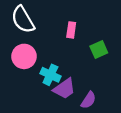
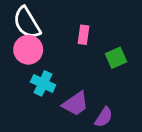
pink circle: (24, 56) -> (28, 50), moved
cyan cross: (50, 75) -> (43, 83), moved

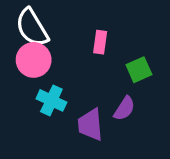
purple trapezoid: (75, 104) -> (90, 125), turned 120
purple semicircle: (104, 117) -> (124, 109), moved

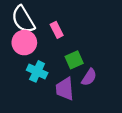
pink rectangle: (100, 42) -> (57, 30), moved, turned -35
green square: (139, 70) -> (74, 60), moved

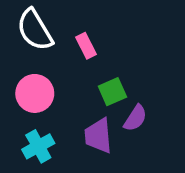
pink circle: (24, 43) -> (35, 93), moved
cyan cross: (37, 71) -> (38, 146), moved, turned 36

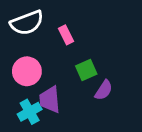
white semicircle: (35, 30) -> (27, 23), turned -80
purple trapezoid: (98, 136) -> (50, 100), moved

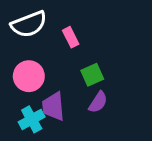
purple semicircle: (104, 90) -> (98, 102), moved

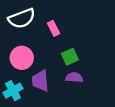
purple semicircle: (98, 102) -> (74, 77), turned -119
cyan cross: (32, 119) -> (13, 91), moved

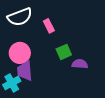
purple semicircle: (74, 77) -> (80, 64), moved
purple trapezoid: (40, 81) -> (25, 71), moved

